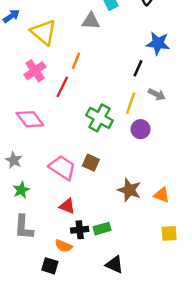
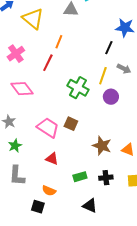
pink cross: (35, 71) -> (16, 54), moved
black cross: (80, 230) -> (106, 178), moved

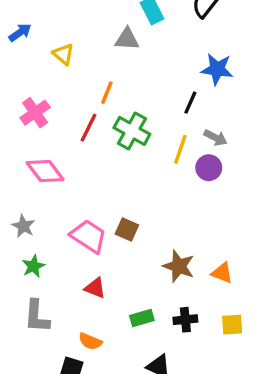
yellow triangle: (33, 19) -> (63, 54), size x0.6
green cross: (78, 88) -> (132, 131), moved
purple circle: (111, 97) -> (209, 168), moved

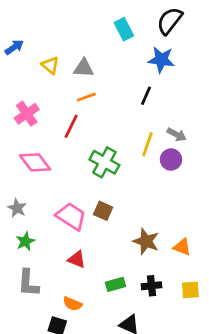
gray triangle: (127, 39) -> (84, 68), moved
blue star: (217, 69) -> (161, 60), moved
orange line: (107, 93) -> (86, 97), turned 48
black line: (190, 103) -> (146, 96), moved
green cross: (132, 131) -> (104, 162), moved

